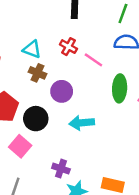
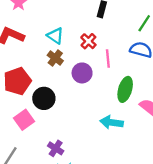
pink line: (93, 60) -> (108, 58), turned 36
purple circle: (62, 91) -> (82, 73), moved
cyan arrow: (82, 123) -> (112, 122), moved

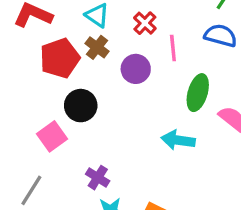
red pentagon: (17, 81) -> (60, 58), moved

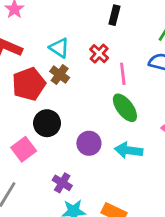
purple circle: (136, 69) -> (89, 143), moved
green ellipse: (198, 93) -> (125, 108), moved, turned -52

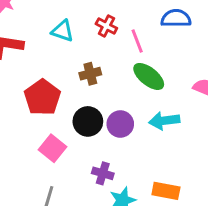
brown cross: (60, 75) -> (90, 74), moved, turned -36
red pentagon: (29, 84) -> (42, 97), moved
black circle: (47, 123) -> (88, 121), moved

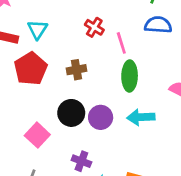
cyan triangle: (63, 31) -> (37, 30), moved, turned 40
green ellipse: (149, 76) -> (130, 76), turned 48
red pentagon: (42, 97) -> (31, 69), moved

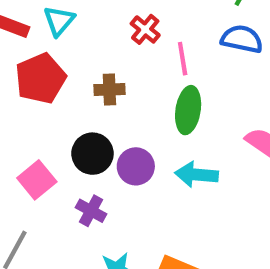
purple cross: (81, 161) -> (91, 211), moved

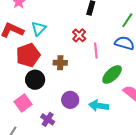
green ellipse: (188, 110) -> (112, 74), moved, turned 35
black circle: (92, 154) -> (35, 80), moved

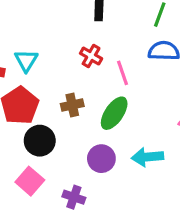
green ellipse: (112, 74) -> (114, 113), moved

